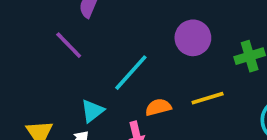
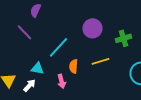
orange semicircle: (158, 107) -> (74, 66), turned -72
cyan triangle: (92, 111) -> (38, 68), turned 48

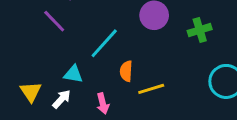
yellow line: (100, 61) -> (151, 89), moved
pink arrow: (62, 81) -> (103, 103), moved

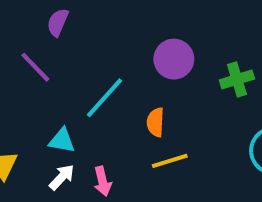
orange semicircle: (126, 71) -> (155, 122), moved
white arrow: (62, 99) -> (62, 177), moved

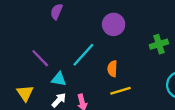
purple circle: (174, 59) -> (114, 24), moved
purple line: (35, 67) -> (40, 58), moved

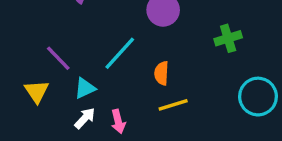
cyan triangle: (59, 79) -> (85, 88), turned -35
yellow triangle: (25, 93) -> (37, 92), moved

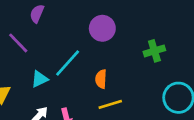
purple line: (58, 58) -> (18, 43), moved
cyan triangle: (85, 88) -> (40, 79), moved

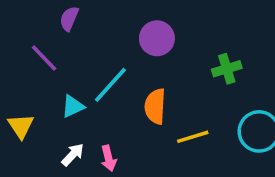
orange semicircle: (101, 79) -> (155, 106), size x1.4
yellow line: (110, 104) -> (193, 137), moved

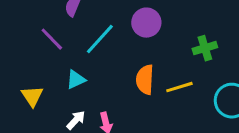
cyan line: (110, 85) -> (100, 39), moved
yellow line: (193, 137) -> (179, 87), moved

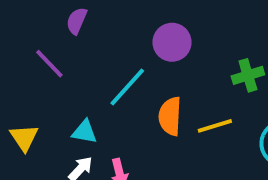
cyan line: (100, 39) -> (127, 87), moved
cyan triangle: (76, 80) -> (84, 132), moved, turned 35

